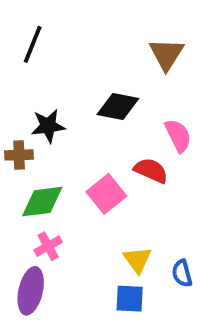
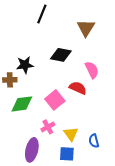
black line: (33, 44) -> (42, 14), moved
pink cross: (48, 246) -> (48, 127), moved
purple ellipse: (31, 291) -> (32, 150), moved

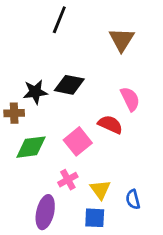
black diamond: (61, 55) -> (69, 85), moved

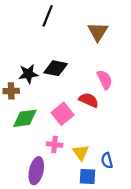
pink cross: (68, 180) -> (54, 145), turned 35
blue square: (95, 218) -> (88, 176), moved

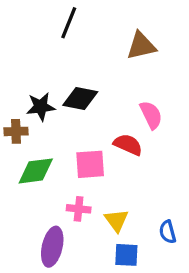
brown triangle: (98, 32) -> (141, 46), turned 45
pink square: (62, 114) -> (90, 164), turned 35
blue semicircle: (107, 160) -> (168, 232), moved

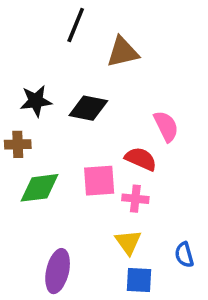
brown triangle: (141, 46) -> (123, 52), moved
black star: (41, 107) -> (36, 101), moved
pink cross: (79, 209) -> (135, 199), moved

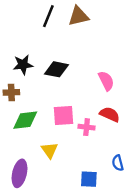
brown triangle: (123, 52) -> (78, 16), moved
red semicircle: (141, 159) -> (110, 114), moved
yellow triangle: (128, 242) -> (50, 150), moved
purple ellipse: (58, 271) -> (19, 173), moved

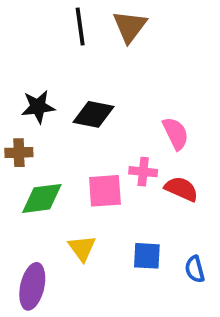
black line: (48, 16) -> (80, 26), turned -30
brown triangle: (78, 16) -> (130, 26), turned -40
pink cross: (87, 127) -> (143, 172), moved
blue square: (89, 179) -> (147, 256), moved

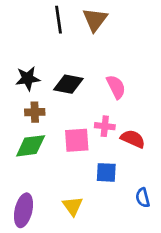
pink semicircle: (176, 133) -> (116, 87), moved
brown cross: (19, 153) -> (35, 112), moved
yellow triangle: (82, 248) -> (73, 206), moved
blue square: (147, 256) -> (106, 172), moved

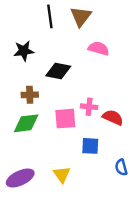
black star: (28, 79) -> (24, 51), moved
pink semicircle: (116, 87) -> (99, 48), moved, turned -48
purple ellipse: (23, 210) -> (20, 178), turned 52

